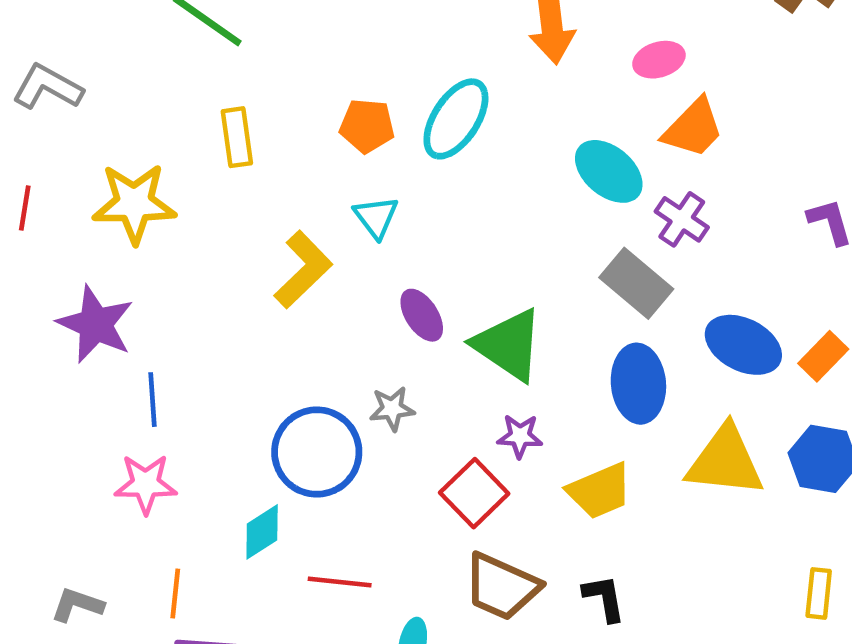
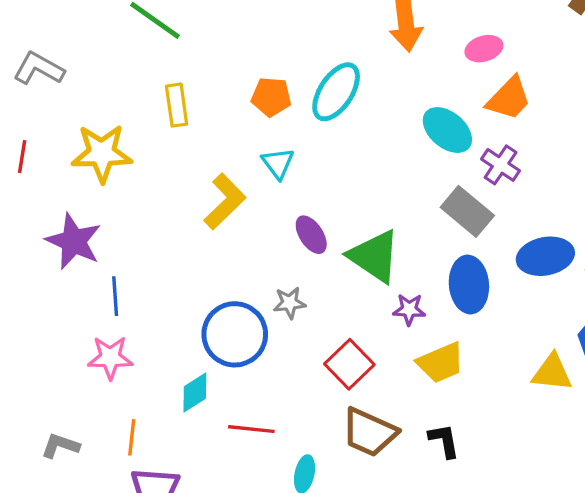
blue ellipse: (743, 345) -> (545, 256), turned -38
purple star: (520, 436) -> (409, 309), moved
yellow triangle: (725, 461) -> (552, 373), moved, size x0.7

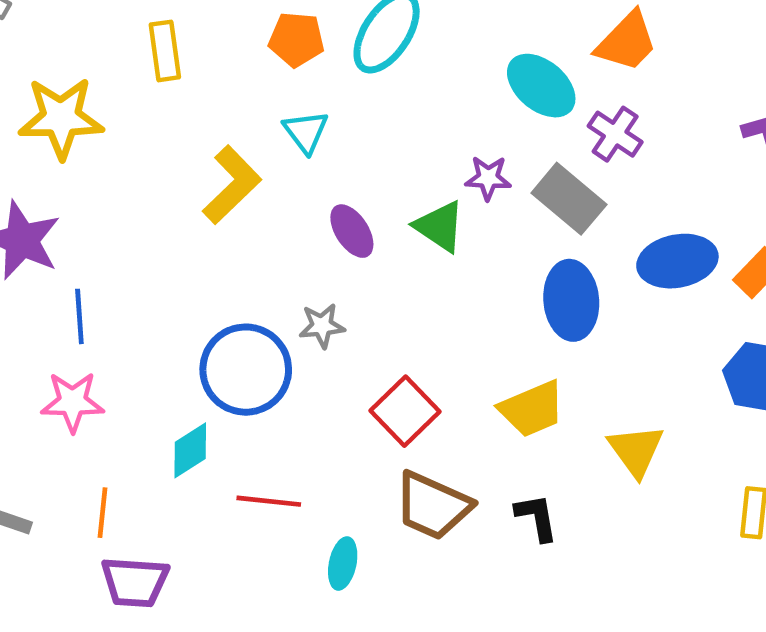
green triangle: (374, 256) -> (440, 226), moved, size x0.7
purple star: (409, 309) -> (488, 178), moved
yellow triangle: (552, 373) -> (636, 450), moved, turned 48

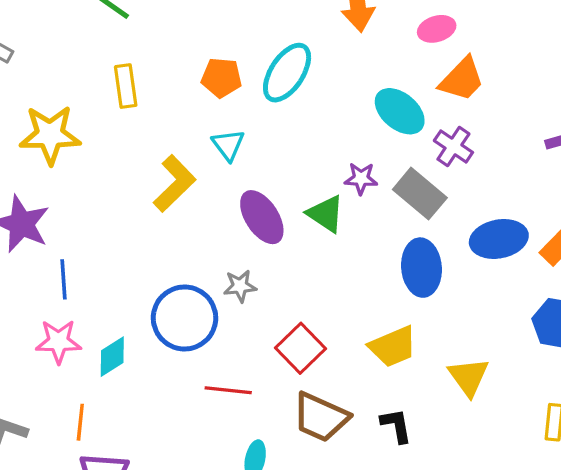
purple ellipse: (352, 231) -> (262, 217), size x1.4
cyan diamond: (190, 450) -> (112, 357), moved
red line: (269, 501) -> (228, 390), moved

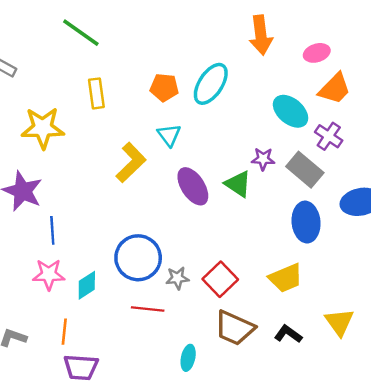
gray star: (240, 286) -> (177, 278), moved
yellow triangle: (469, 377) -> (339, 322), moved
red line: (228, 390) -> (148, 309), moved
black L-shape: (396, 426) -> (288, 334), turned -44

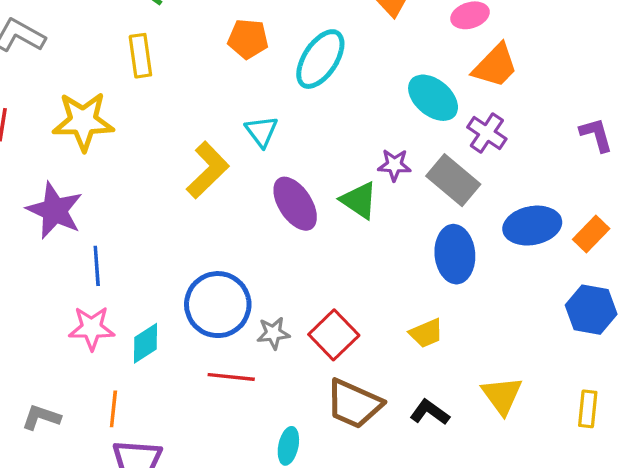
orange pentagon: (164, 87) -> (248, 39), moved
yellow rectangle: (96, 93) -> (140, 56), moved
yellow trapezoid: (286, 278) -> (426, 333), size x0.7

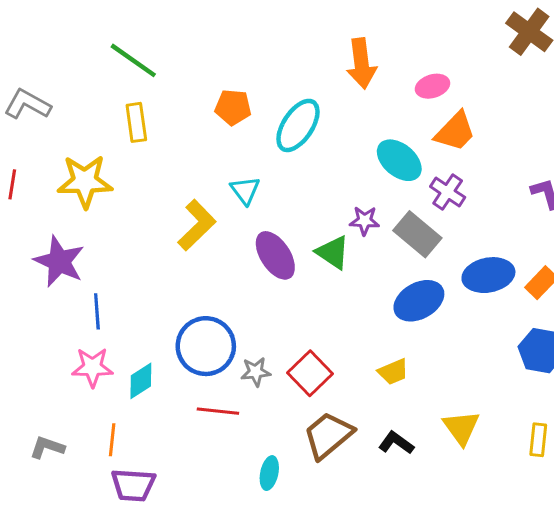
blue ellipse: (455, 254) -> (419, 301), turned 66
brown trapezoid: (354, 404) -> (328, 435), turned 116

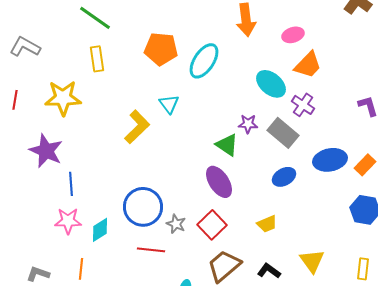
orange pentagon: (233, 107) -> (161, 49), size x1.4
purple ellipse: (275, 255) -> (219, 182), moved
blue ellipse: (419, 301) -> (284, 177), size x0.7
gray star: (256, 372) -> (176, 224), turned 30

